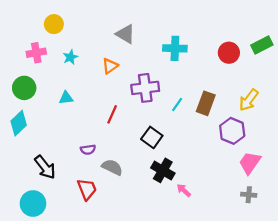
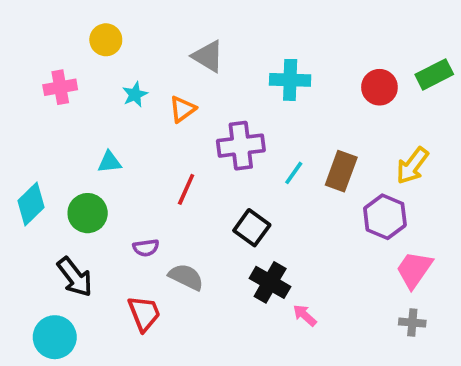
yellow circle: (54, 24) -> (106, 40), moved
cyan star: (70, 57) -> (135, 95), moved
green circle: (24, 88) -> (88, 213), moved

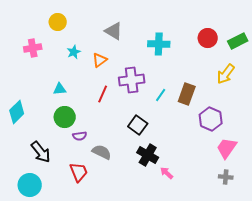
red circle: (379, 87) -> (208, 38), moved
yellow arrow: (412, 166) -> (226, 74), moved
red line: (186, 189) -> (103, 94), moved
green circle: (88, 213) -> (65, 117), moved

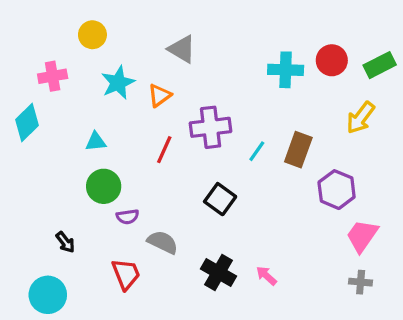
cyan cross: (159, 44) -> (286, 70), moved
cyan star: (74, 52) -> (118, 83), size x1.5
cyan diamond: (17, 112) -> (27, 123), moved
black arrow: (41, 152) -> (65, 242), size x0.6
black cross: (148, 155) -> (219, 272), moved

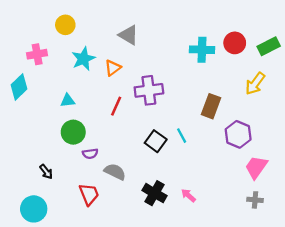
cyan line: (257, 151) -> (182, 136), moved, turned -63

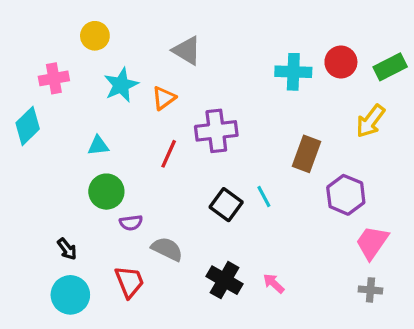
cyan circle: (34, 209) -> (70, 295), moved

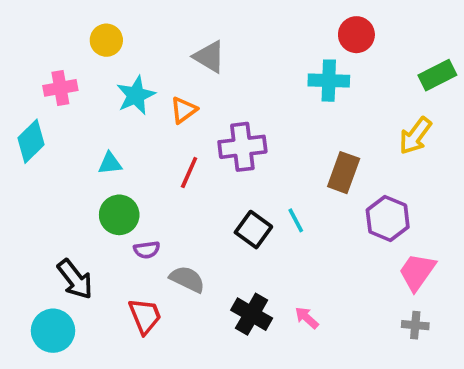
red circle: (341, 62) -> (356, 35), moved
black arrow: (67, 249) -> (75, 279), size x1.6
cyan circle: (70, 295) -> (53, 331), moved

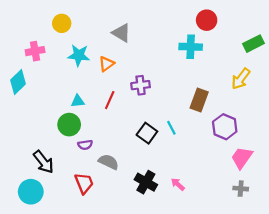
cyan star: (136, 95) -> (79, 55), turned 30
purple cross: (242, 147) -> (141, 85), size x0.7
cyan triangle: (110, 163) -> (78, 101), moved

